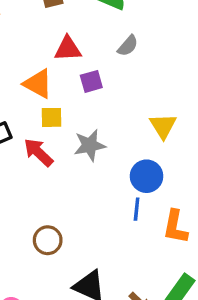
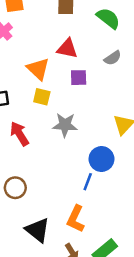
red arrow: (38, 152) -> (19, 134), moved
orange L-shape: (175, 227) -> (76, 219), moved

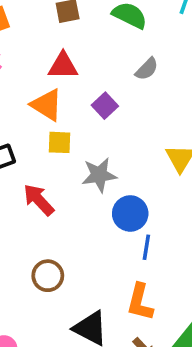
red triangle: (67, 49) -> (63, 66), moved
purple square: (79, 78) -> (105, 106), turned -30
blue circle: (101, 159) -> (130, 213), moved

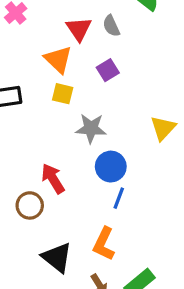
red triangle: (63, 66) -> (79, 29), turned 44
gray semicircle: (147, 69) -> (111, 26), moved, turned 100
red arrow: (39, 200) -> (53, 179), moved

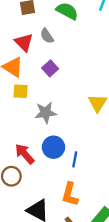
blue circle: (111, 167) -> (53, 147), moved

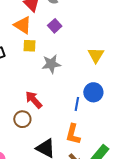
blue circle: (53, 147) -> (93, 92), moved

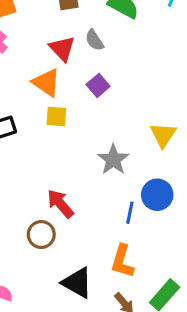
gray star: (51, 64) -> (113, 160), moved, turned -30

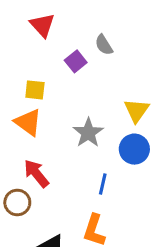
gray semicircle: (94, 40) -> (104, 45), moved
orange triangle: (46, 83) -> (28, 122), moved
blue circle: (157, 195) -> (134, 149), moved

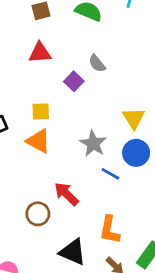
red triangle: (42, 25) -> (40, 53), turned -45
red arrow: (36, 173) -> (66, 194), moved
blue line: (103, 184) -> (110, 174), moved, turned -66

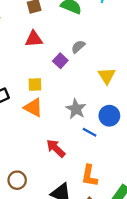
gray semicircle: (97, 63) -> (78, 47), turned 88
yellow triangle: (134, 118) -> (107, 76), moved
brown circle: (38, 214) -> (17, 180), moved

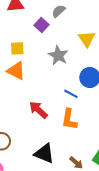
gray star: (76, 109) -> (58, 55), moved
orange L-shape: (89, 176) -> (69, 119), moved

